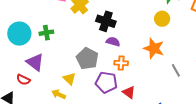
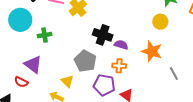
black cross: (106, 21) -> (103, 35), moved
cyan circle: (19, 34) -> (20, 20), moved
purple semicircle: (113, 42) -> (121, 45), moved

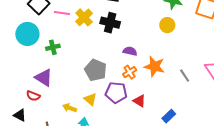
black cross: (103, 35) -> (110, 23), moved
orange star: (152, 51) -> (154, 66), moved
orange cross: (119, 66) -> (130, 72), turned -32
yellow triangle: (67, 81) -> (90, 99), moved

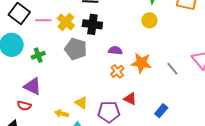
gray pentagon: (96, 70) -> (76, 49), moved
purple pentagon: (116, 93) -> (109, 112), moved

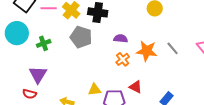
gray line: (172, 69) -> (173, 48), moved
purple triangle: (33, 86) -> (38, 75), turned 36
yellow triangle: (81, 103) -> (95, 90), moved, turned -40

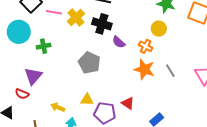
gray pentagon: (81, 37) -> (89, 63), moved
purple semicircle: (121, 39) -> (119, 42), moved, turned -152
orange cross: (123, 59) -> (146, 46), moved, turned -32

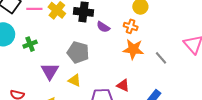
gray line: (170, 71) -> (161, 58), moved
purple triangle: (33, 76) -> (50, 71), moved
yellow triangle: (87, 100) -> (75, 80), moved, turned 32

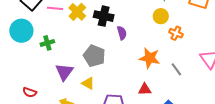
orange cross: (131, 26) -> (176, 33), moved
purple semicircle: (103, 27) -> (122, 33), turned -144
red triangle: (123, 85) -> (145, 89), moved, turned -32

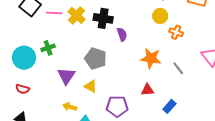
cyan circle: (21, 31) -> (24, 58), moved
red semicircle: (30, 92) -> (23, 89), moved

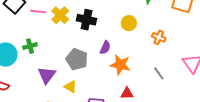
yellow circle: (160, 16) -> (129, 23), moved
purple semicircle: (122, 34) -> (105, 48), moved, turned 40
orange star: (151, 58) -> (120, 65), moved

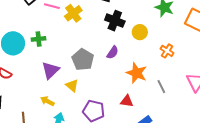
black cross: (87, 20) -> (115, 21), moved
orange star: (120, 65) -> (137, 73), moved

